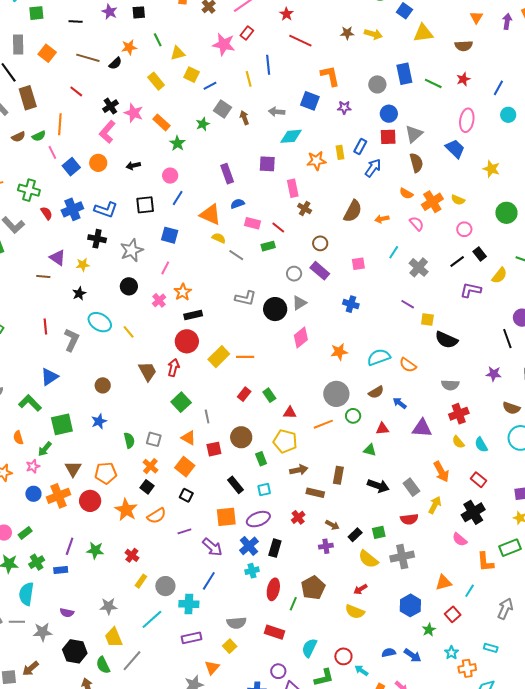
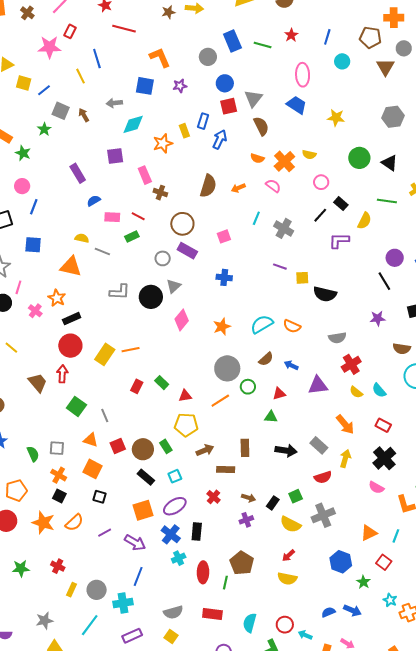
orange triangle: (210, 214) -> (71, 267), moved
brown circle: (320, 243) -> (182, 224), size x1.5
pink line: (165, 268) -> (18, 287), moved
brown circle: (241, 437) -> (143, 449), moved

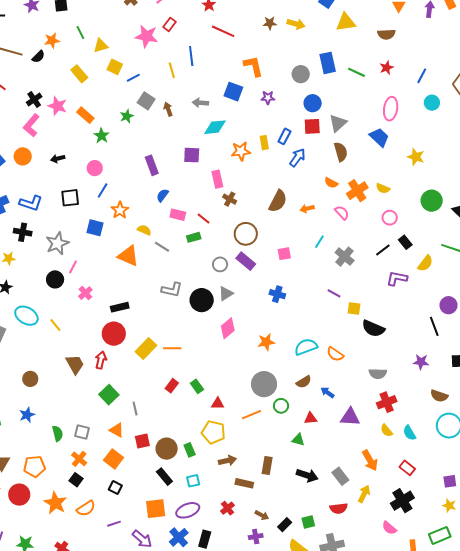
blue semicircle: (94, 201) -> (162, 195), turned -32
orange star: (57, 298) -> (120, 210), moved

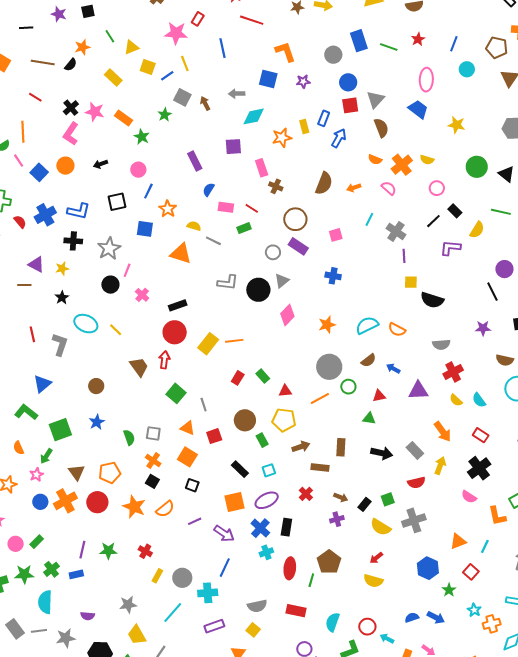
yellow line: (172, 70) -> (185, 63), moved
purple line: (334, 293) -> (404, 256), moved, turned 64
brown circle: (167, 449) -> (245, 420), moved

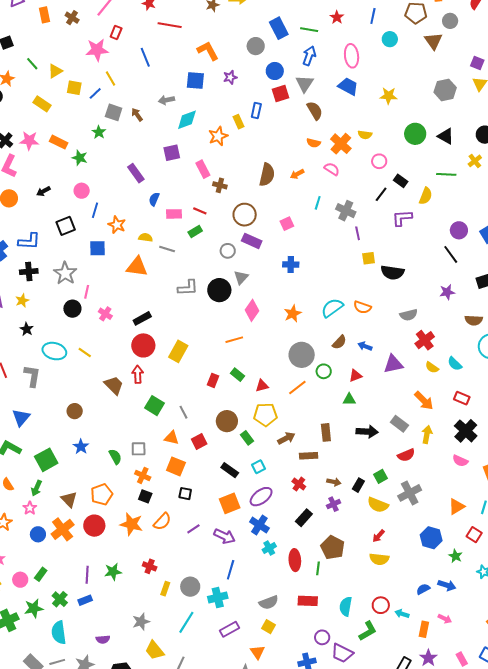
blue arrow: (339, 138) -> (309, 56), moved
orange line: (234, 341) -> (234, 340), moved
black rectangle: (286, 527) -> (304, 518), moved, turned 42

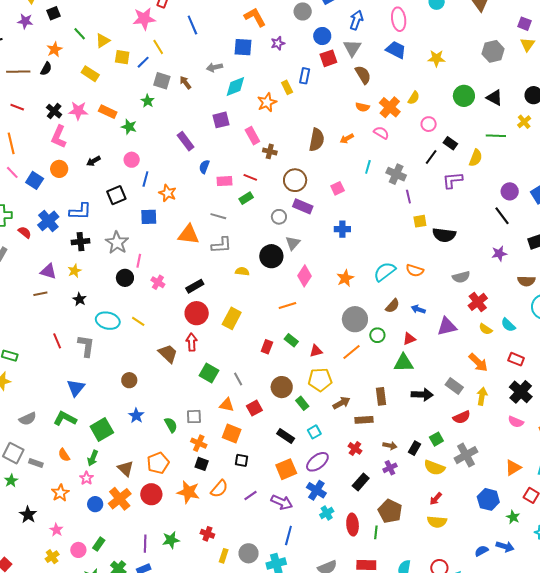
yellow semicircle: (365, 135) -> (414, 98), turned -64
yellow semicircle: (146, 237) -> (242, 271), moved
gray L-shape: (188, 288) -> (221, 245), moved
green triangle: (349, 399) -> (404, 363), size x1.5

